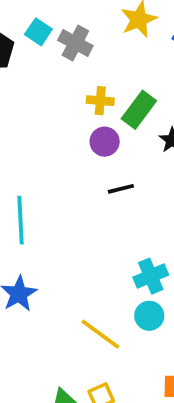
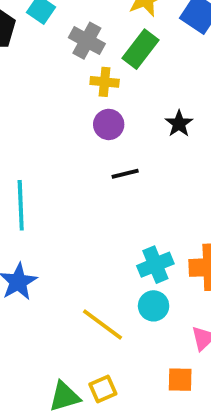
gray cross: (75, 43) -> (87, 41), moved
green rectangle: (139, 110) -> (141, 49), moved

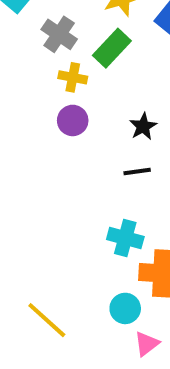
black line: (125, 174) -> (137, 171), moved
cyan cross: (155, 265) -> (125, 238), moved, turned 32
cyan circle: (154, 306) -> (125, 308), moved

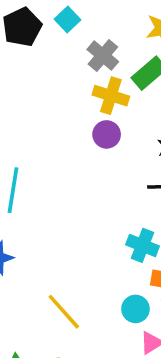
yellow cross: (73, 77) -> (111, 96), size x1.4

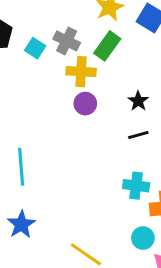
cyan square: (68, 19) -> (35, 48), moved

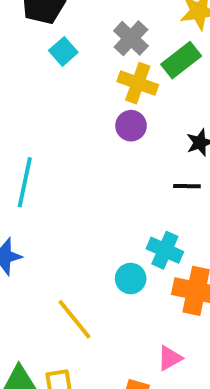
cyan square: (35, 48) -> (63, 51), moved
cyan circle: (143, 238) -> (131, 279), moved

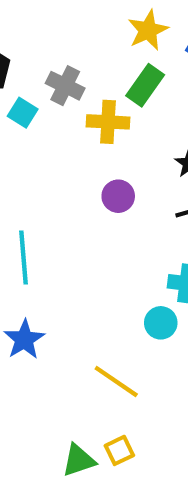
gray cross: (131, 38) -> (65, 86), moved
purple circle: (131, 126) -> (118, 196), moved

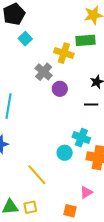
green rectangle: (145, 85) -> (85, 40), turned 36
gray cross: (65, 86) -> (44, 72), moved

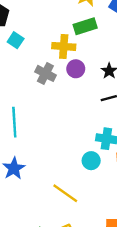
purple circle: (60, 89) -> (76, 69), moved

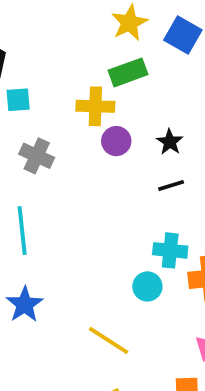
cyan square: (16, 40) -> (18, 100), turned -35
gray cross: (45, 73) -> (37, 156), moved

